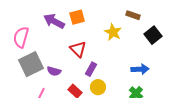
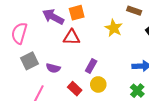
red triangle: (78, 49) -> (72, 37), moved, turned -42
gray square: (31, 64) -> (30, 61), size x0.7

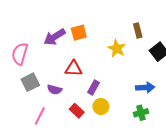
brown rectangle: (134, 11) -> (138, 31), turned 56
purple arrow: (53, 17) -> (55, 37), turned -60
red triangle: (72, 37) -> (74, 69), moved
green cross: (137, 91) -> (141, 113), turned 32

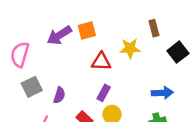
yellow star: (117, 48) -> (130, 49), turned -30
red triangle: (74, 69) -> (101, 62), moved
purple semicircle: (55, 90) -> (59, 95), turned -88

